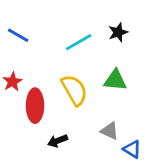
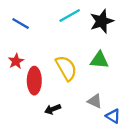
black star: (118, 32) -> (102, 21), size x1.5
cyan line: (79, 42) -> (70, 16), moved

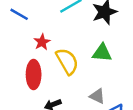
red star: (16, 61) -> (42, 42), moved

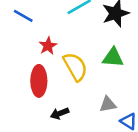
gray triangle: (97, 96) -> (108, 104), turned -35

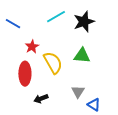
gray triangle: (108, 104) -> (78, 92), turned -48

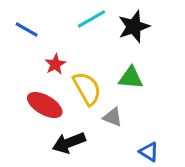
red ellipse: (25, 74) -> (45, 105), turned -60
gray triangle: (78, 92) -> (113, 117), moved, turned -40
black arrow: (41, 99) -> (69, 143), size x1.5

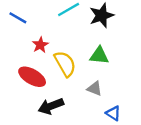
gray triangle: (113, 117) -> (95, 89), moved

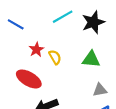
yellow semicircle: (65, 64) -> (55, 57), moved, size x0.6
gray triangle: (95, 89) -> (100, 90), moved, turned -32

